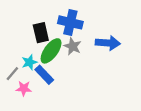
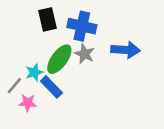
black rectangle: (41, 33) -> (47, 19), moved

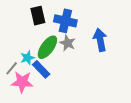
blue arrow: (125, 50) -> (100, 40), turned -105
pink star: (28, 103) -> (22, 82), size x1.5

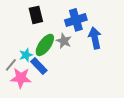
blue cross: (65, 21) -> (76, 20), moved, turned -30

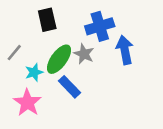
gray line: (11, 65) -> (14, 53), moved
blue rectangle: (39, 66) -> (69, 87), moved
pink star: (21, 78) -> (27, 103), turned 30

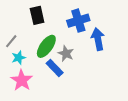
gray star: (84, 54) -> (66, 54), moved
cyan star: (34, 72) -> (19, 58), moved

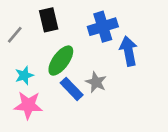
gray line: (11, 41) -> (15, 35), moved
gray star: (66, 54) -> (96, 82), moved
pink star: (22, 80) -> (28, 105), turned -30

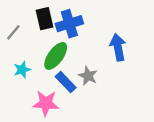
blue cross: (103, 27) -> (69, 24), moved
pink star: (28, 105) -> (46, 103), moved

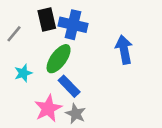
blue cross: (69, 24) -> (73, 25), turned 30
gray star: (88, 76) -> (76, 114), moved
pink star: (46, 103) -> (48, 108), turned -30

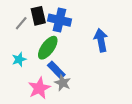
gray line: (14, 34) -> (21, 23), moved
gray star: (76, 114) -> (63, 83), moved

